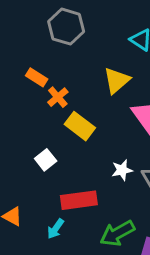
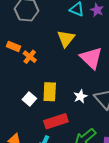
yellow rectangle: (80, 126) -> (50, 92), moved, turned 66

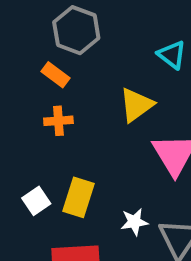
orange rectangle: (13, 46) -> (56, 75), moved
orange cross: (30, 57) -> (58, 121), turned 32

